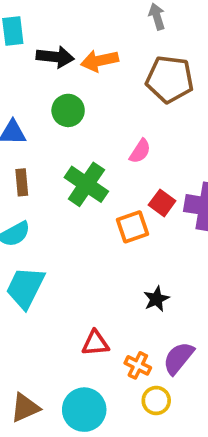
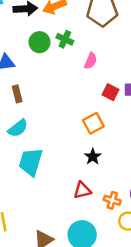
green cross: (86, 184) -> (65, 39), moved, size x0.6
orange square: (132, 227) -> (93, 123), moved
black star: (156, 299) -> (93, 157), moved

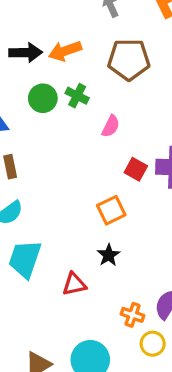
red triangle: (82, 190) -> (74, 284), moved

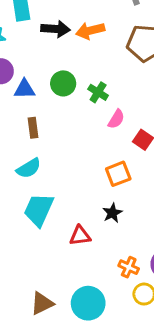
green cross: (77, 96) -> (98, 92), moved
green circle: (43, 98) -> (63, 83), moved
pink semicircle: (111, 126) -> (116, 119), moved

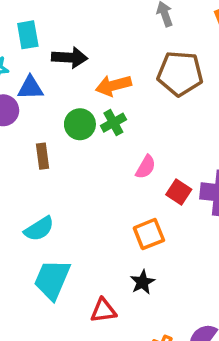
orange arrow: (90, 31) -> (113, 85), moved
blue triangle: (24, 89) -> (30, 88), moved
green cross: (98, 92) -> (113, 123), moved, turned 30
brown rectangle: (33, 128) -> (43, 156), moved

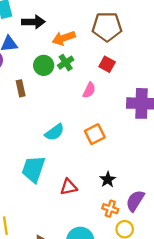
red square: (179, 192) -> (107, 64), moved
cyan semicircle: (39, 229) -> (55, 132), moved
black star: (142, 282) -> (108, 180), moved

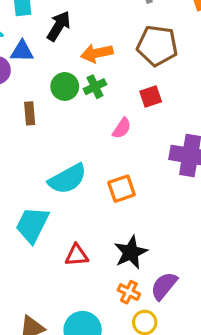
black arrow: (33, 22) -> (59, 26), turned -65
red square: (107, 64) -> (151, 96), turned 35
cyan semicircle: (55, 132) -> (67, 179), size x1.4
black star: (108, 180) -> (131, 252), size x1.5

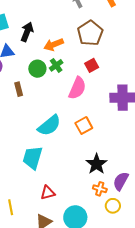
brown pentagon: (157, 46) -> (90, 33), turned -30
pink semicircle: (122, 128) -> (77, 88), size x1.6
red triangle: (77, 255) -> (48, 193), moved

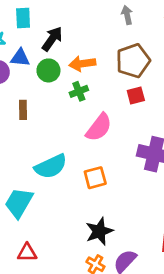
red square: (92, 65) -> (136, 96), moved
green circle: (37, 69) -> (48, 70), moved

